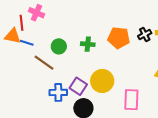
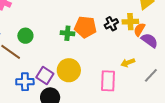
green cross: (88, 44) -> (67, 33), moved
pink rectangle: (131, 100) -> (108, 81), moved

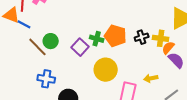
green circle: (25, 36) -> (51, 41), moved
yellow circle: (69, 70) -> (106, 70), moved
purple square: (45, 75) -> (80, 47), moved

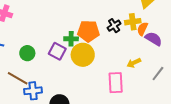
brown line: (37, 47) -> (18, 78), moved
yellow circle: (106, 70) -> (83, 55), moved

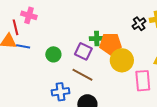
orange pentagon: (88, 31) -> (111, 44), moved
yellow circle: (83, 55) -> (122, 60), moved
brown line: (18, 78) -> (82, 75), moved

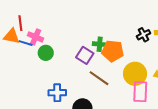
pink cross: (29, 15) -> (36, 37), moved
green circle: (53, 54) -> (46, 53), moved
yellow circle: (122, 60) -> (135, 74), moved
brown line: (82, 75) -> (99, 78), moved

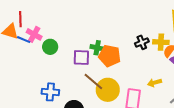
green circle: (46, 53) -> (50, 47), moved
purple square: (85, 55) -> (81, 57), turned -36
yellow circle: (135, 74) -> (108, 90), moved

